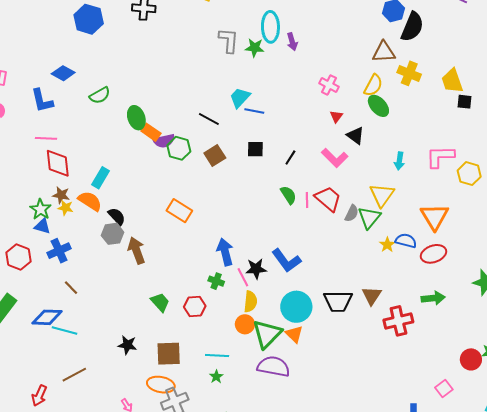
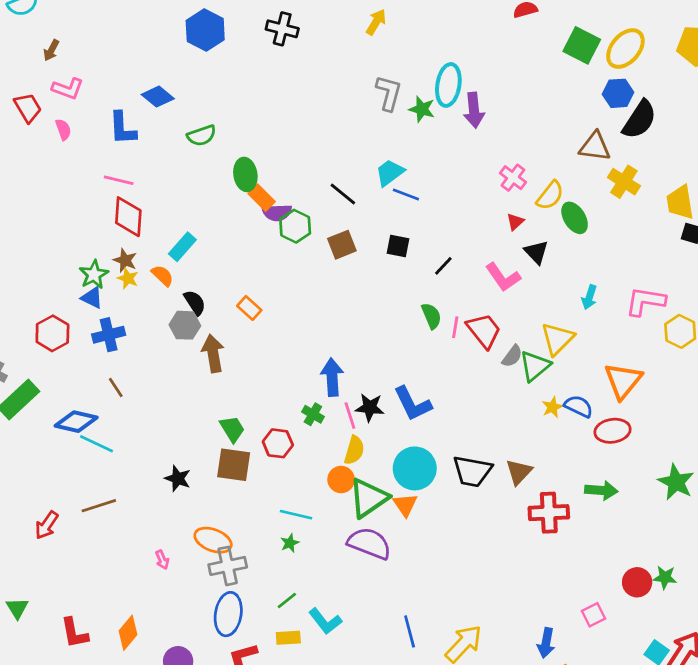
purple arrow: (292, 42) -> (474, 110), size x1.4
yellow semicircle: (373, 85) -> (550, 195), moved
orange semicircle: (90, 201) -> (162, 275), size x0.7
orange rectangle: (179, 211) -> (249, 308), moved, size x0.7
brown square: (169, 354) -> (234, 465), moved

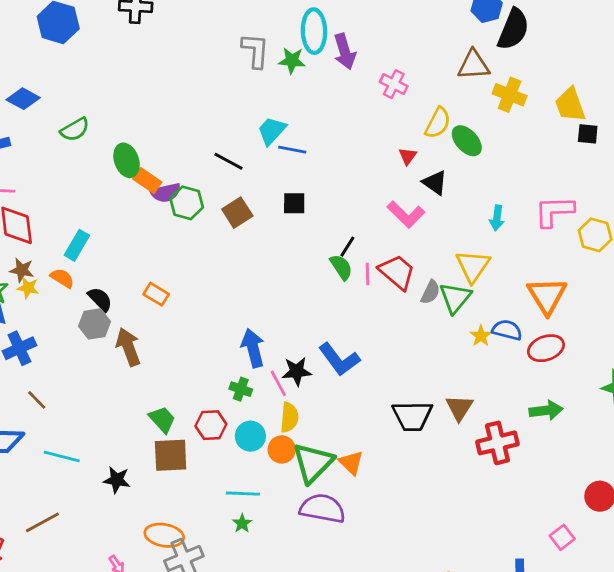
pink cross: (513, 178) -> (394, 84), moved
black line: (443, 266) -> (347, 247), moved
cyan line: (97, 444) -> (62, 457), moved
cyan circle: (415, 468) -> (250, 436), moved, size x0.7

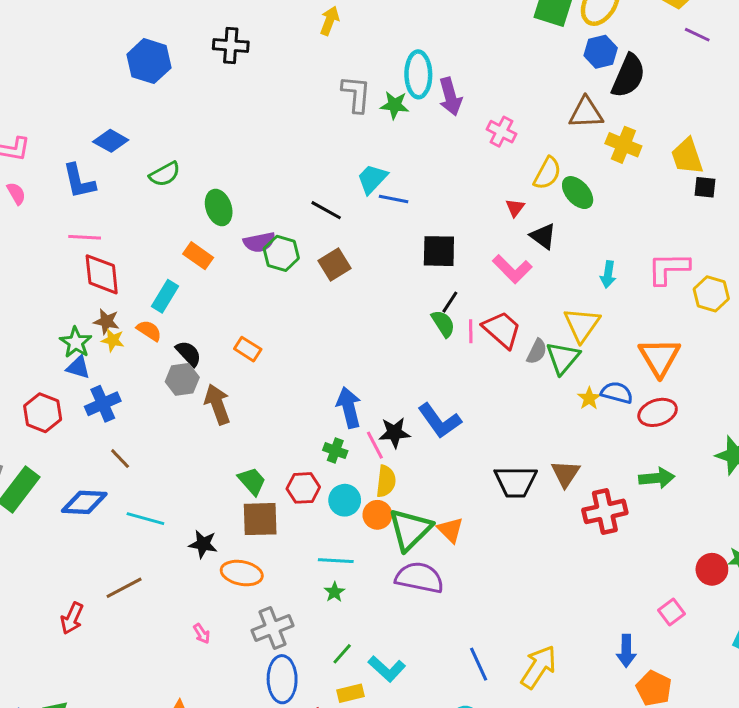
orange rectangle: (147, 181) -> (198, 256), moved
black square: (294, 203) -> (439, 251), moved, size x1.4
orange ellipse: (164, 535) -> (242, 573), moved

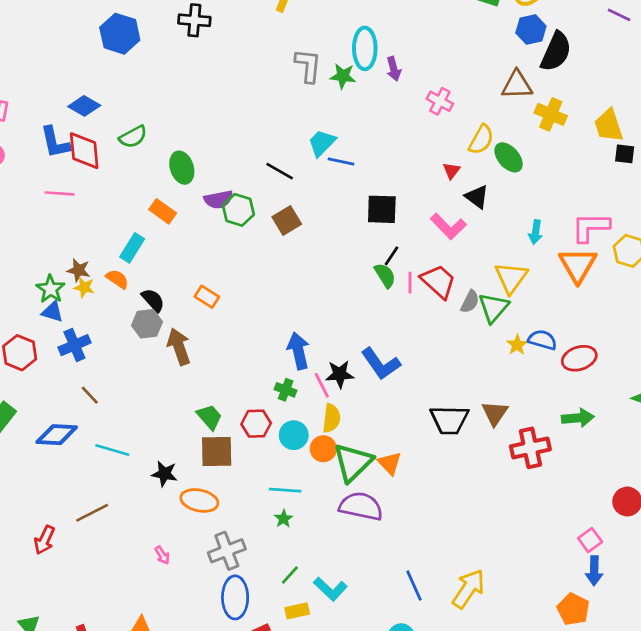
purple arrow: (450, 97) -> (394, 69), size x0.7
red diamond: (102, 274) -> (84, 151), moved
orange triangle: (659, 357) -> (578, 265), moved
blue arrow: (626, 651) -> (594, 571), moved

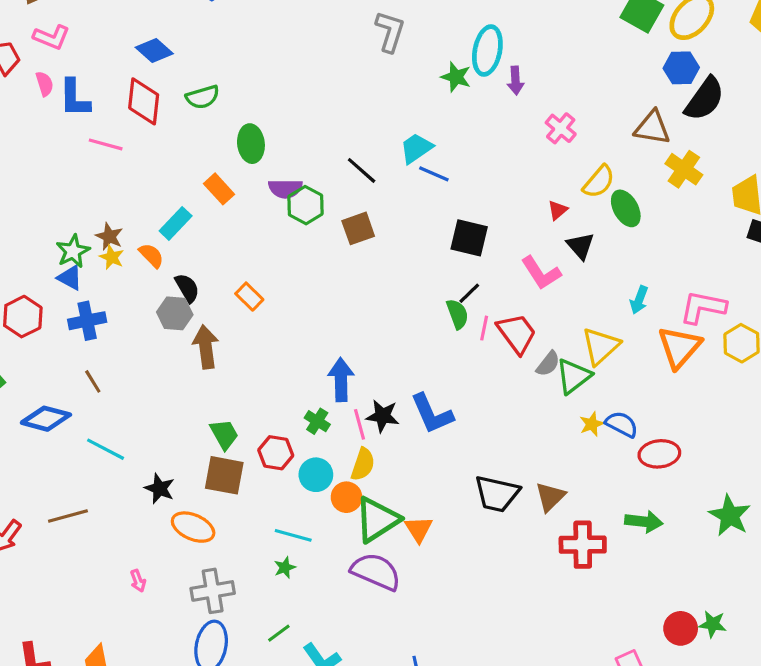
gray L-shape: (308, 66) -> (390, 32), moved
blue L-shape: (55, 142) -> (75, 98), moved

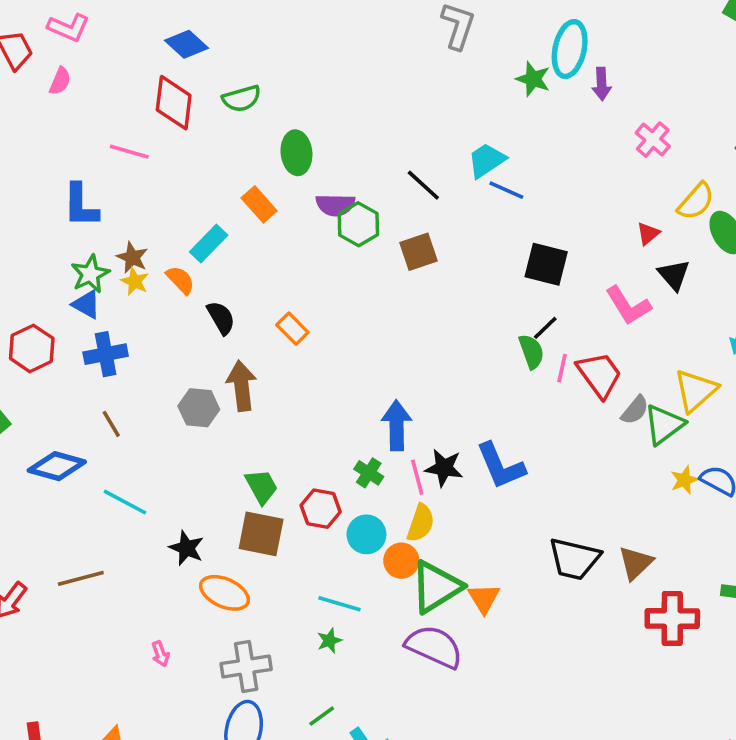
pink semicircle: (45, 84) -> (60, 81), turned 40
blue L-shape: (75, 98) -> (81, 205), moved
gray hexagon: (175, 313) -> (199, 408), moved

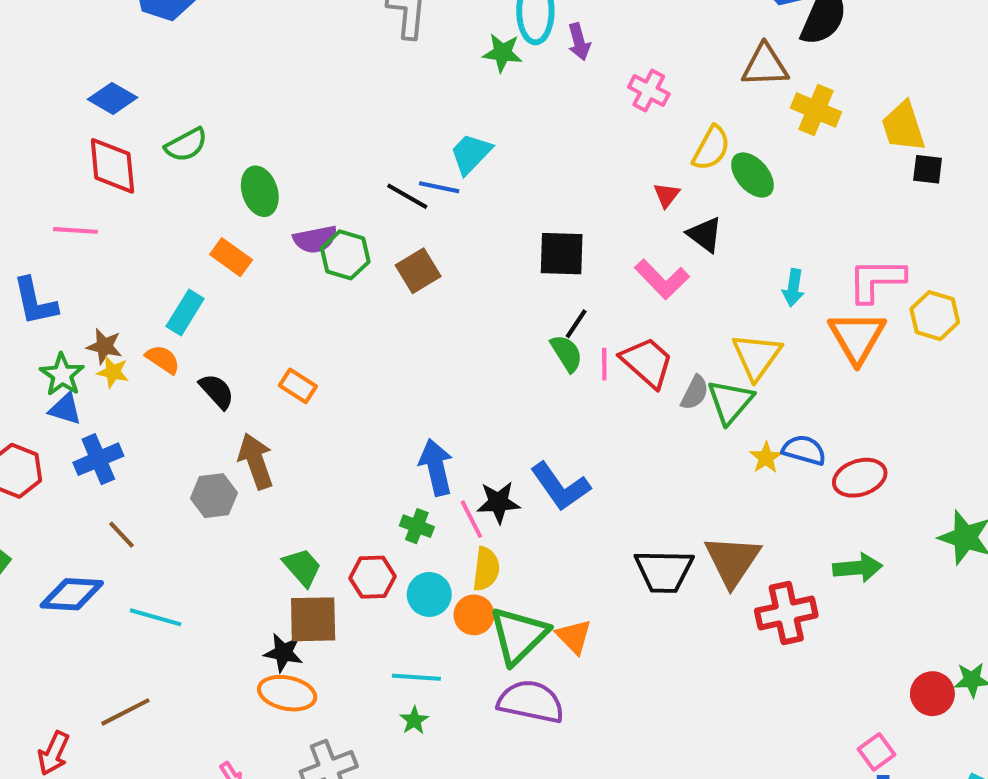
blue line: (506, 190) -> (439, 187), moved
black star: (187, 548) -> (283, 653), moved
brown triangle: (636, 563) -> (732, 561), size x1.4

